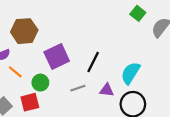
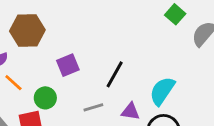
purple square: (57, 56) -> (68, 65), size x0.7

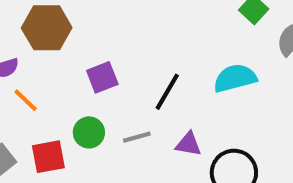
cyan semicircle: (162, 91) -> (235, 78), moved, turned 40
green circle: (45, 98) -> (89, 132), moved

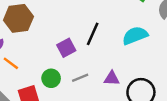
purple square: (102, 77) -> (66, 48), moved
black line: (167, 92) -> (93, 34), moved

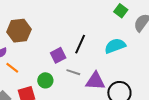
gray line: (80, 78) -> (73, 72), moved, turned 40
purple triangle: (112, 78) -> (95, 81), size x1.5

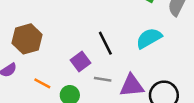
black line: (80, 44) -> (105, 43), turned -42
orange line: (12, 68) -> (42, 83), moved

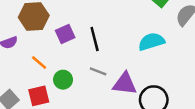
black line: (105, 43) -> (95, 39), moved
purple square: (81, 61) -> (65, 34), moved

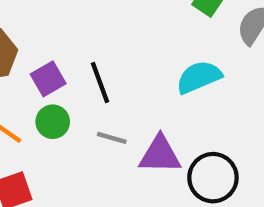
green circle: (63, 80) -> (53, 122), moved

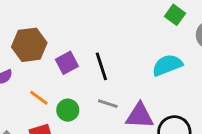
green circle: (53, 122) -> (68, 110), moved

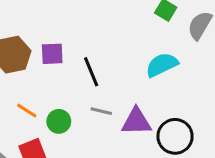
purple square: (67, 63) -> (52, 54), moved, turned 30

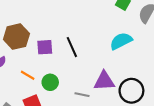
purple square: (52, 54) -> (45, 47), moved
gray line: (101, 111) -> (82, 95), moved

